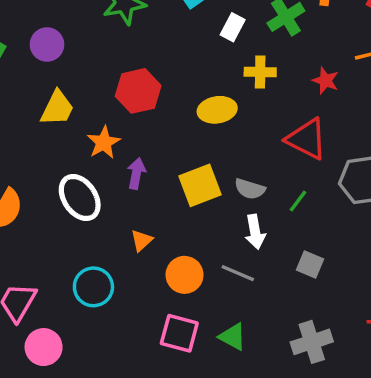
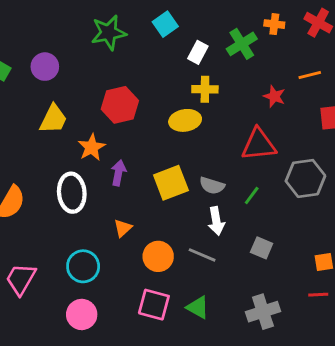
yellow cross: (260, 72) -> (205, 89), moved
red triangle: (307, 139) -> (259, 144), turned -33
white ellipse: (80, 197) -> (72, 193), turned 30
pink circle: (44, 347) -> (82, 314), moved

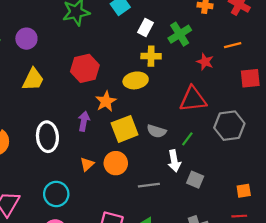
green cross: (242, 44) -> (180, 34), moved
orange star: (92, 147) -> (106, 101), moved
white arrow: (216, 221) -> (174, 161), moved
gray line: (202, 255) -> (149, 185), turned -30
orange circle: (158, 256) -> (116, 163), moved

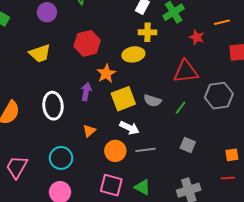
purple circle: (26, 39) -> (47, 12), moved
yellow trapezoid: (33, 79) -> (40, 53), turned 45
white arrow: (174, 161) -> (129, 128), moved, turned -54
orange circle: (116, 163) -> (115, 151), moved

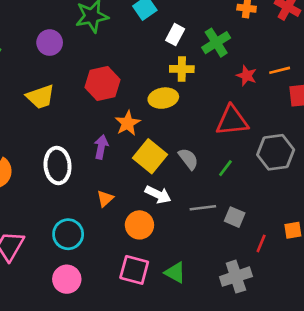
orange line: (222, 22) -> (280, 70), moved
yellow square: (123, 99) -> (150, 156), turned -30
gray semicircle: (152, 101) -> (188, 159), turned -144
gray line: (145, 150) -> (203, 208), moved
red line: (228, 178) -> (261, 243), moved, turned -64

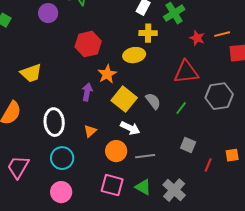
yellow trapezoid: (40, 97) -> (31, 73), moved
white ellipse: (58, 165) -> (54, 122), moved
gray line: (203, 208) -> (145, 156), moved
gray cross: (236, 277) -> (174, 190), moved, turned -30

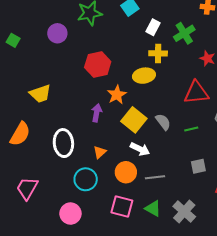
green line: (181, 108) -> (191, 129), turned 40
gray square: (188, 145) -> (198, 166), turned -35
cyan circle: (62, 158) -> (86, 179), moved

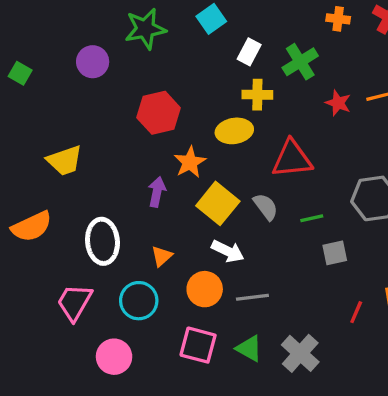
red triangle: (196, 93) -> (292, 159), moved
orange semicircle: (20, 134) -> (32, 226), turned 35
gray square: (198, 166) -> (335, 253), moved
pink trapezoid: (27, 188) -> (74, 302), moved

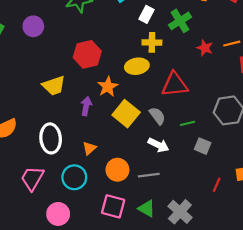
purple circle: (93, 62) -> (33, 26), moved
yellow trapezoid: (65, 161) -> (54, 86), moved
white arrow: (228, 251) -> (158, 145), moved
gray square: (335, 253) -> (203, 146), turned 35

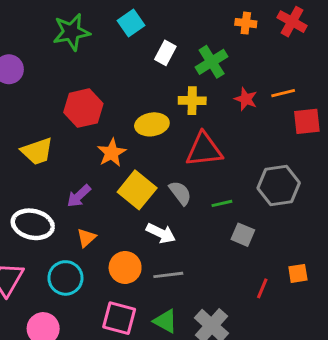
yellow cross: (152, 42) -> (192, 101), moved
purple arrow: (86, 106) -> (79, 196), moved, turned -144
white ellipse: (51, 138) -> (33, 224), turned -72
white arrow: (158, 145) -> (161, 233), moved

